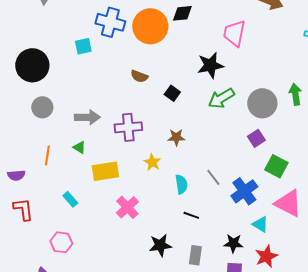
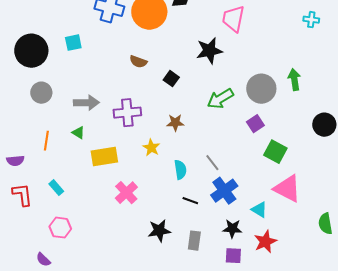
cyan square: (83, 46) -> (73, 43), moved
green arrow: (221, 98) -> (220, 99), moved
blue cross: (244, 191) -> (224, 191), moved
cyan rectangle: (70, 199) -> (56, 188), moved

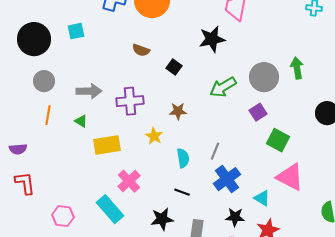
orange line: (46, 141) -> (48, 115), moved
gray line: (212, 163) -> (215, 151), turned 60
cyan rectangle: (56, 188) -> (110, 209), moved, size x1.8
black line: (190, 201) -> (182, 192), moved

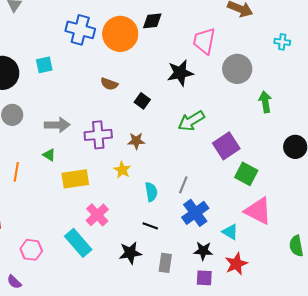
gray circle: (264, 77) -> (237, 69), moved
brown star: (178, 111) -> (136, 141), moved
purple square: (258, 112) -> (226, 146), size x1.5
orange line: (48, 115) -> (16, 172), moved

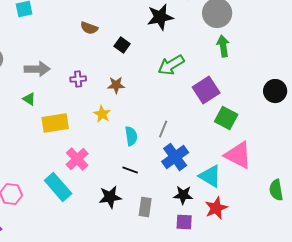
green arrow: (265, 102) -> (223, 46), moved
purple cross: (98, 135) -> (78, 79), size x0.6
cyan triangle: (230, 232) -> (210, 176), size x1.4

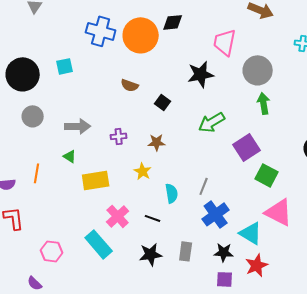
black line: (130, 170) -> (153, 218), moved
gray rectangle: (145, 207) -> (186, 251), moved

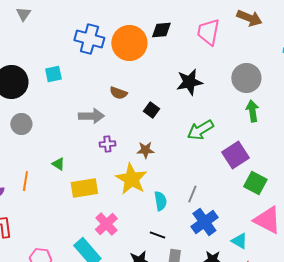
pink trapezoid: (225, 42) -> (208, 32), moved
gray arrow: (78, 126) -> (91, 116), moved
yellow star: (143, 171) -> (131, 179), size x1.8
black line: (153, 218) -> (157, 235), moved
cyan triangle: (251, 233) -> (239, 241), size x0.7

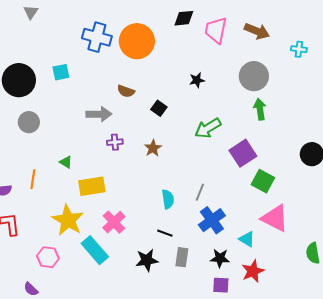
brown arrow: (249, 18) -> (257, 31), moved
black diamond: (161, 30) -> (184, 18), moved
black star: (189, 82) -> (197, 80), size x0.6
brown star: (145, 150) -> (153, 148), turned -30
yellow star: (131, 179) -> (68, 220), moved

